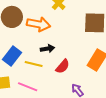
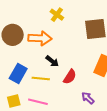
black arrow: (47, 49) -> (52, 61), turned 56

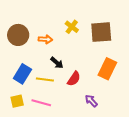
yellow cross: (57, 15) -> (72, 27), moved
orange arrow: (40, 38) -> (45, 39), size x0.6

